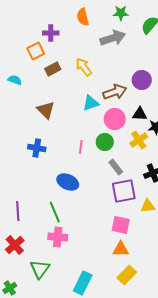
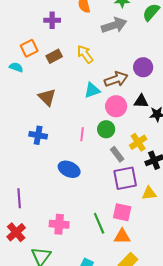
orange square: (36, 51) -> (29, 48), moved
yellow cross: (139, 140) -> (138, 142), moved
green line: (55, 212) -> (99, 223), moved

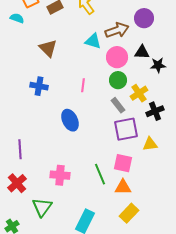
cyan triangle: (92, 90) -> (93, 41), turned 36
green circle: (106, 129) -> (118, 80), moved
blue ellipse: (69, 169) -> (70, 120), turned 40

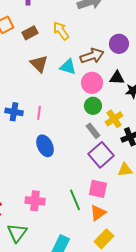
brown triangle: (48, 48) -> (39, 64), moved
pink line: (83, 85) -> (39, 113), moved
purple square: (126, 129) -> (101, 155), turned -30
orange triangle: (123, 187) -> (98, 213), turned -36

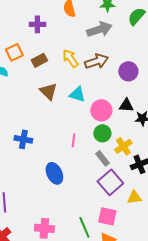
brown arrow: (92, 56) -> (96, 61), moved
pink line: (39, 113) -> (73, 140), moved

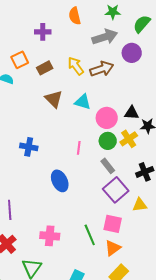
purple circle: (128, 71) -> (132, 53), moved
yellow cross: (123, 146) -> (129, 139), moved

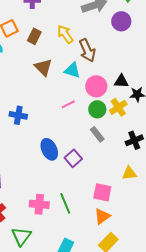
brown rectangle: (45, 68) -> (34, 36), turned -35
brown arrow: (102, 69) -> (87, 50), moved, turned 85
pink line: (79, 148) -> (68, 104), moved, turned 56
purple square: (116, 190) -> (73, 158), moved, size x0.7
green line: (90, 235) -> (65, 203), moved

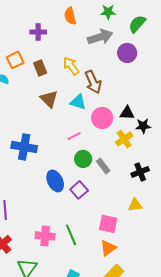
brown rectangle: (34, 36) -> (40, 68), turned -49
green circle: (97, 109) -> (83, 159), moved
blue cross: (18, 115) -> (24, 147), size x1.4

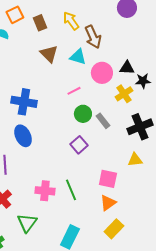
black cross: (140, 172) -> (140, 127), size x1.4
blue ellipse: (55, 181) -> (23, 136), moved

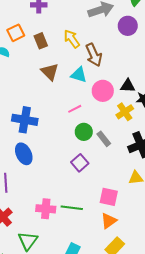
green line: (71, 190) -> (72, 208), turned -60

